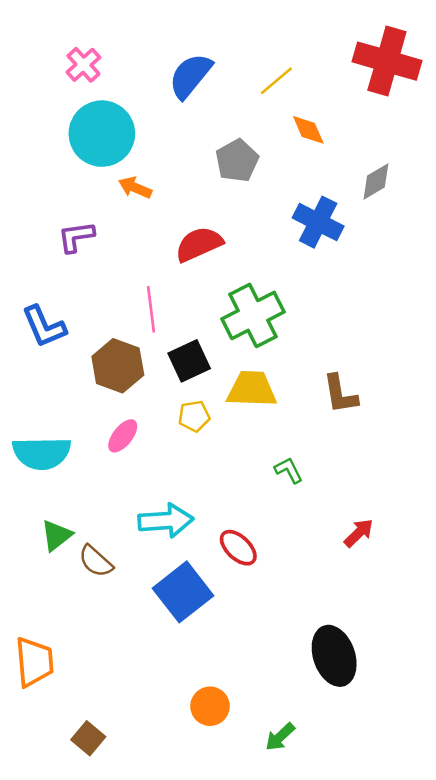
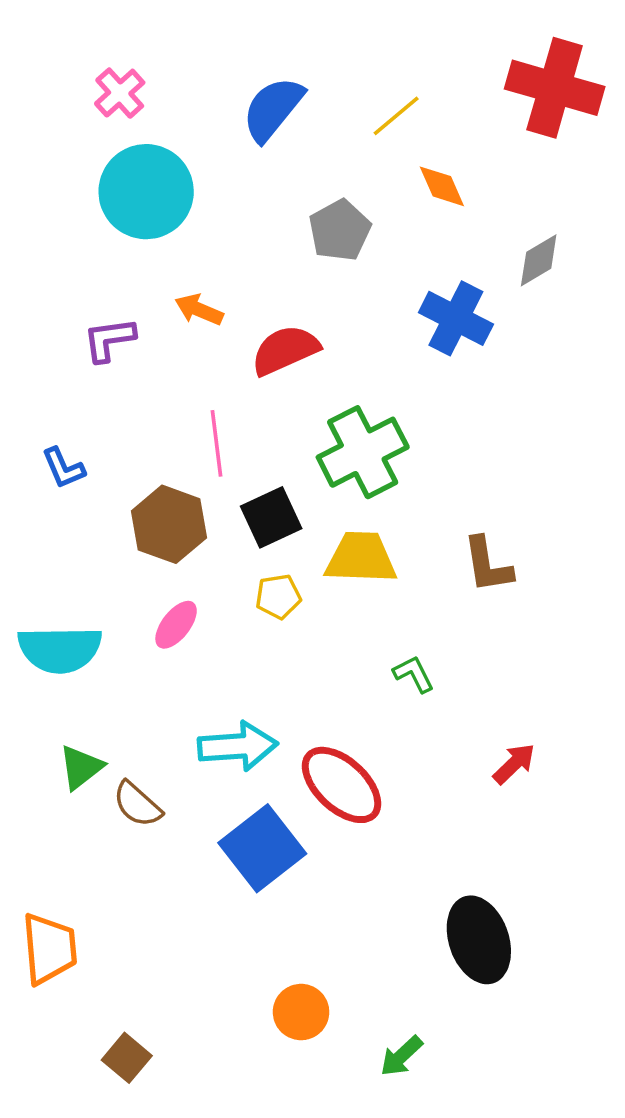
orange arrow: (135, 188) -> (199, 310), moved
blue L-shape: (44, 327) -> (63, 468), size x0.7
red ellipse: (238, 548) -> (342, 785), size x1.5

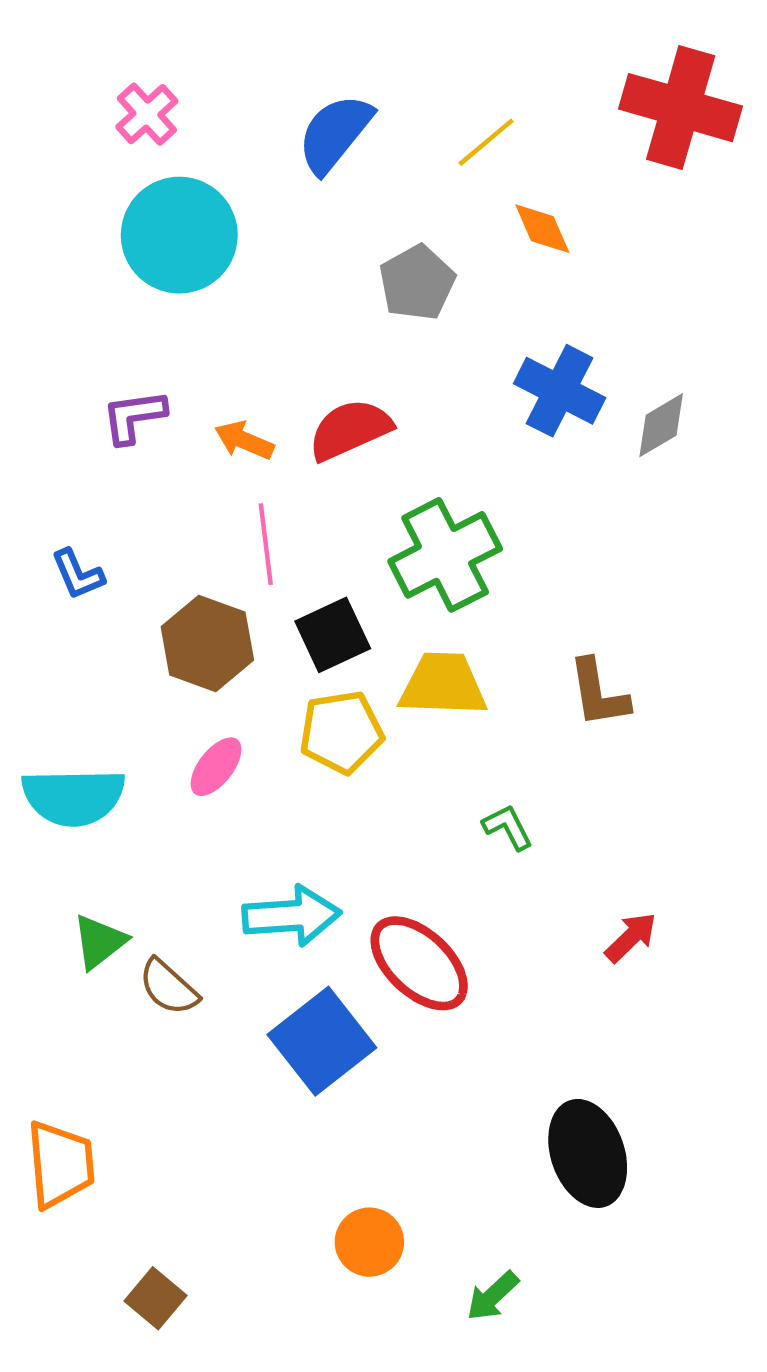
gray diamond: (539, 260) -> (661, 425), moved
orange arrow: (199, 310) -> (244, 440), moved
yellow pentagon: (278, 597) -> (341, 732), size x1.5

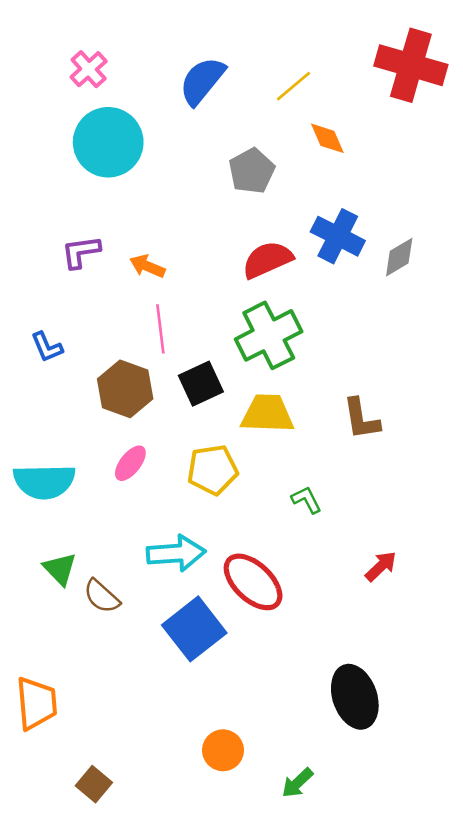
red semicircle: (350, 430) -> (267, 260), moved
yellow pentagon: (341, 732) -> (213, 470), moved
green triangle: (99, 942) -> (60, 569), turned -36

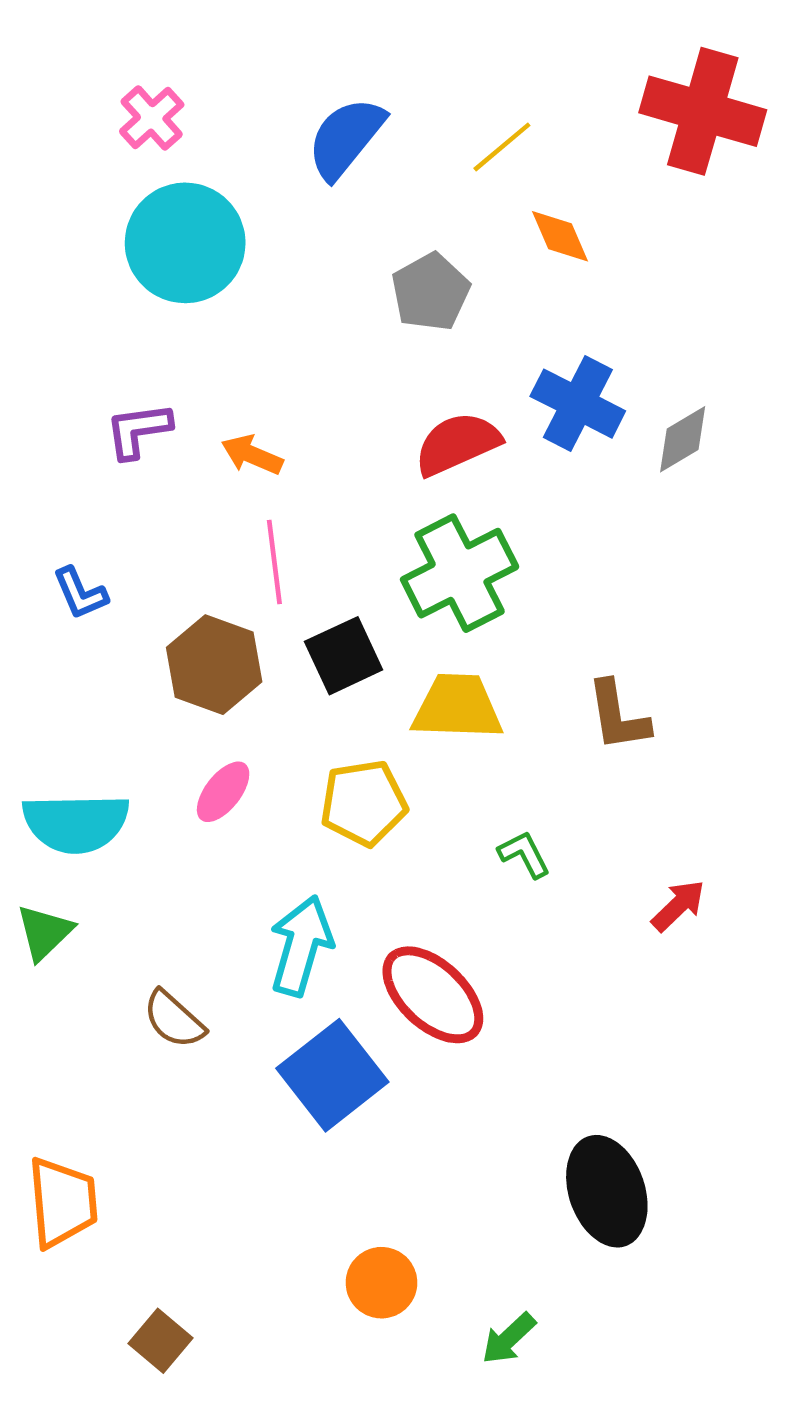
cyan arrow: (176, 553) -> (301, 946), turned -70
red arrow: (381, 566) -> (678, 906), moved
green triangle: (60, 569) -> (45, 932), moved, turned 30

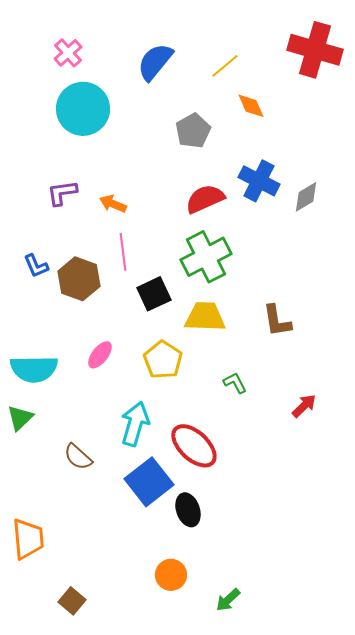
brown hexagon: (214, 665) -> (79, 279), moved
yellow pentagon: (364, 803) -> (163, 360), turned -30
black ellipse: (607, 1191) -> (188, 510), moved, size x0.7

